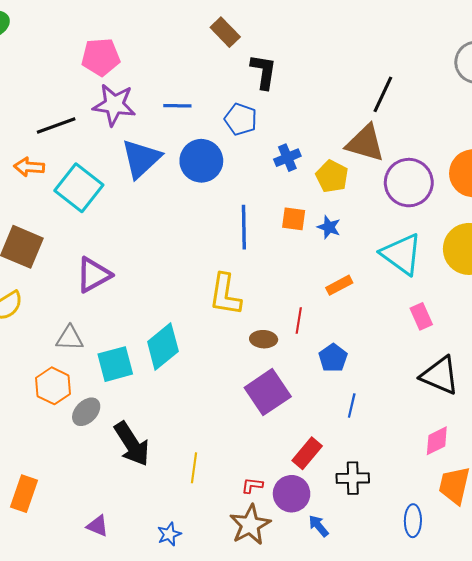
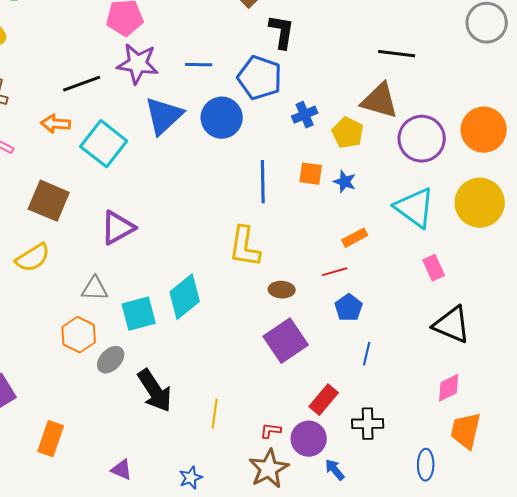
black line: (383, 94) -> (397, 54), turned 72
blue pentagon: (241, 119) -> (260, 78), size x1.4
red line: (299, 320) -> (335, 272), moved, turned 65

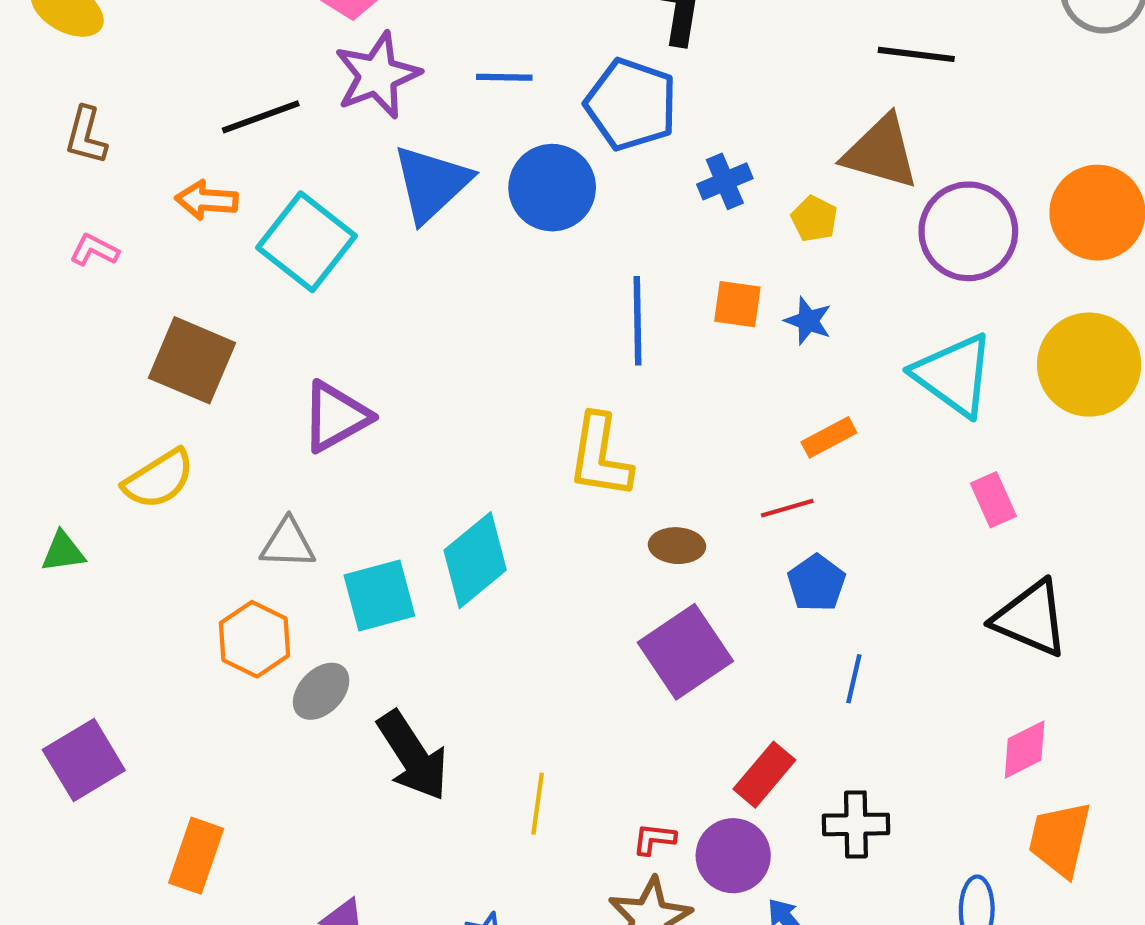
purple star: (138, 64) -> (377, 75), turned -30
yellow pentagon: (348, 133) -> (814, 219), size x0.7

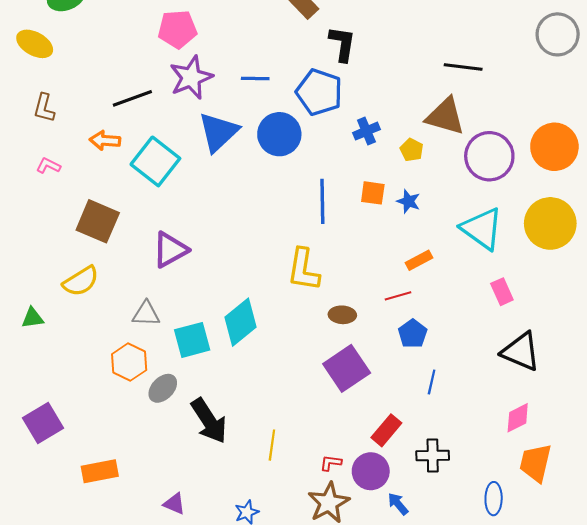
orange rectangle: (196, 856) -> (100, 471), turned 60

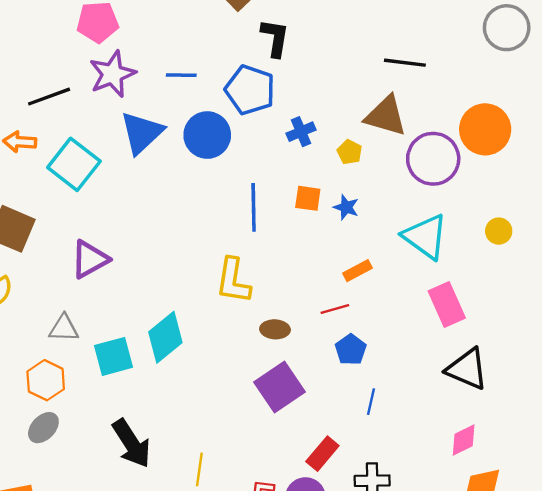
orange circle: (554, 147) -> (485, 129), moved
yellow circle: (550, 223) -> (499, 231), size x0.5
pink rectangle: (502, 292) -> (447, 304), size x1.5
gray ellipse: (163, 388) -> (43, 428), moved

